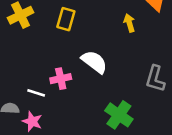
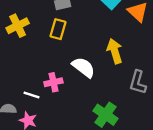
yellow arrow: (129, 23) -> (115, 51), moved, size x1.5

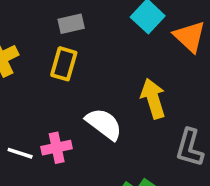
white line: (31, 95) -> (20, 153), moved

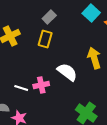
gray rectangle: (71, 24) -> (49, 17), turned -32

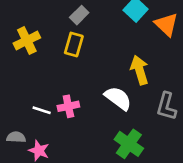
white semicircle: (67, 72) -> (118, 98), moved

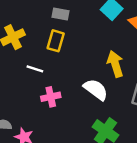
gray rectangle: (79, 15) -> (60, 14), turned 56
white line: (42, 110) -> (35, 69), moved

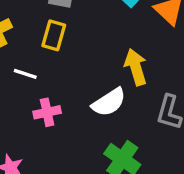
white semicircle: (96, 90) -> (109, 102), turned 110

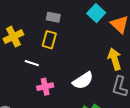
yellow arrow: (136, 67) -> (115, 59), moved

